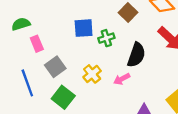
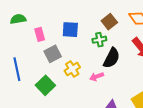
green cross: (106, 38) -> (99, 40), moved
pink rectangle: (37, 44) -> (40, 34), moved
gray square: (55, 67) -> (53, 54), moved

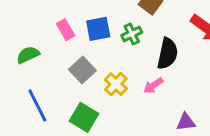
green semicircle: (18, 19) -> (28, 55), moved
pink rectangle: (40, 34) -> (66, 30), moved
green cross: (99, 40) -> (132, 34), moved

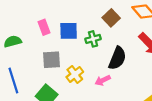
gray square: (82, 70) -> (52, 60), turned 30

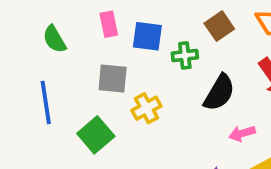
green semicircle: (13, 41) -> (54, 39), turned -114
pink arrow: (103, 80) -> (242, 133), moved

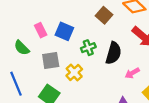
blue square: (147, 36) -> (64, 31), turned 30
green semicircle: (54, 39) -> (22, 48), moved
green cross: (185, 55) -> (88, 48), moved

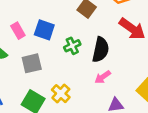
yellow cross: (74, 72) -> (61, 94), moved
pink arrow: (132, 73) -> (103, 77), moved

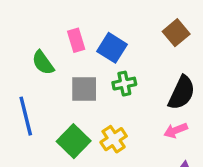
green cross: (72, 46) -> (124, 84), moved

